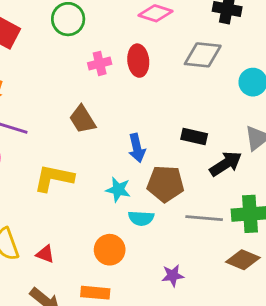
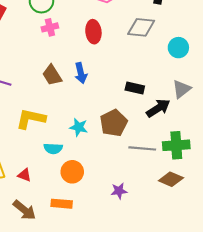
pink cross: (100, 63) -> (50, 27), moved
blue arrow: (137, 148) -> (81, 73), moved
brown pentagon: (165, 184) -> (114, 123), turned -30
cyan semicircle: (141, 218) -> (53, 148), moved

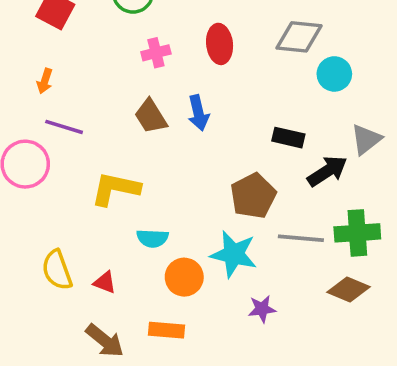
pink cross: (50, 27) -> (156, 53), moved
cyan circle: (178, 48) -> (334, 74), moved
cyan star: (79, 127) -> (234, 254), moved, size x1.5

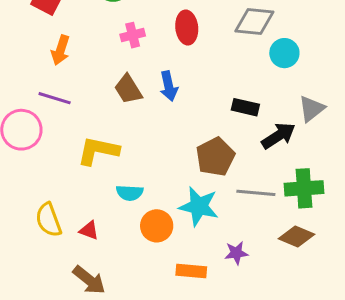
orange arrow: (45, 81) -> (61, 50), moved, size x1.4
purple star: (262, 309) -> (236, 253), moved
orange rectangle: (167, 330) -> (191, 271), moved

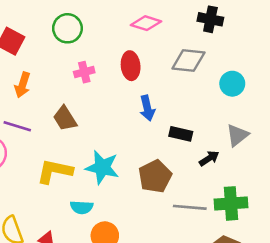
cyan circle: (284, 53) -> (232, 84), moved
blue arrow: (169, 86) -> (147, 108), moved
brown trapezoid: (128, 89) -> (65, 118), moved
black arrow: (278, 136) -> (209, 158), size x0.7
cyan star: (199, 206) -> (102, 167), moved

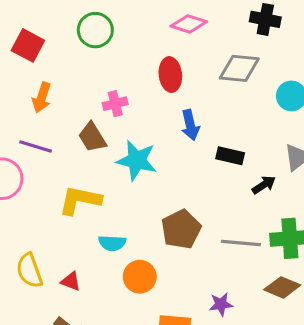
pink cross: (84, 72) -> (115, 104), moved
cyan star: (102, 167) -> (137, 160), moved
brown pentagon: (155, 176) -> (181, 229), moved

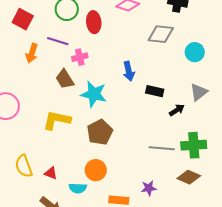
red ellipse: (170, 75) -> (94, 22), moved
purple line: (36, 147) -> (58, 41), moved
brown pentagon: (181, 229) -> (100, 132), moved
cyan semicircle: (112, 243) -> (78, 188), moved

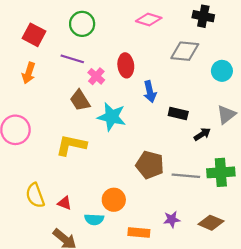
red ellipse: (94, 22) -> (126, 65), moved
orange arrow: (32, 53) -> (29, 73), moved
pink cross: (80, 57) -> (96, 76), turned -35
brown pentagon: (100, 132) -> (150, 165), moved, turned -30
brown diamond: (189, 177) -> (211, 223), moved

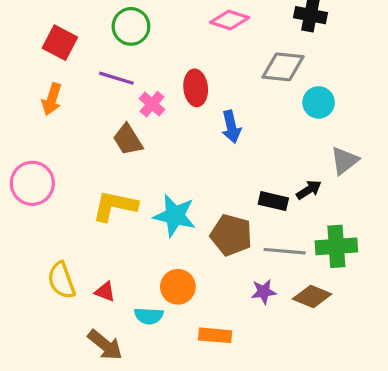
cyan circle: (222, 71) -> (319, 102), moved
black rectangle: (178, 113) -> (273, 201), moved
cyan star: (112, 117) -> (175, 216), moved
purple star: (172, 219) -> (264, 292), moved
brown diamond: (211, 223) -> (312, 296), moved

